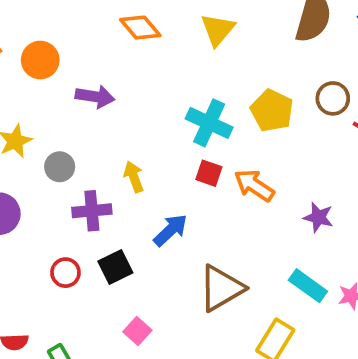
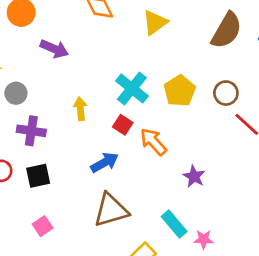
yellow arrow: (134, 177) -> (80, 109), moved
blue arrow: (171, 230) -> (105, 162), moved

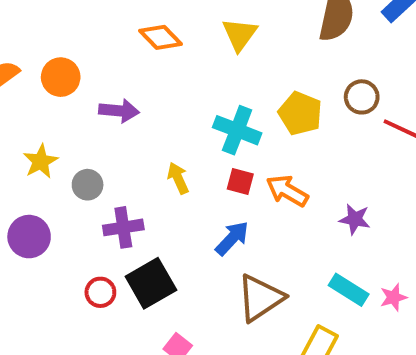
black square: (38, 176) -> (151, 283), size x1.4

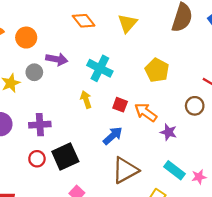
brown circle: (362, 97) -> (195, 106), moved
cyan cross: (237, 130) -> (100, 68), moved
gray circle: (88, 185) -> (34, 72), moved
purple star: (355, 219) -> (168, 132), moved
purple cross: (123, 227) -> (40, 125), moved

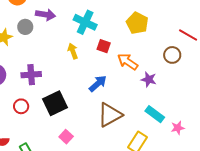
red square: (120, 105) -> (104, 46), moved
red circle: (37, 159) -> (21, 106), moved
pink star: (199, 177) -> (178, 128), moved

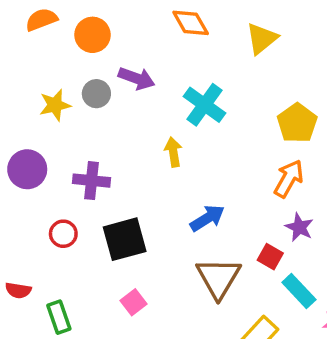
red square: (104, 46) -> (270, 257), moved
orange arrow: (128, 62) -> (289, 179), moved, turned 75
brown triangle: (110, 115) -> (218, 278), turned -40

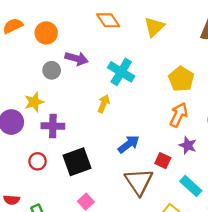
yellow star: (55, 105) -> (34, 102), moved
yellow arrow: (173, 152) -> (104, 104), turned 36
red square: (270, 257) -> (163, 161), moved

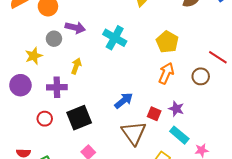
yellow star: (34, 102) -> (34, 56), moved
yellow arrow: (104, 104) -> (76, 66), moved
purple star: (188, 145) -> (176, 109), moved

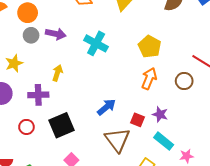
gray circle: (54, 39) -> (31, 35), moved

